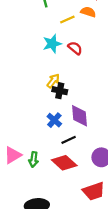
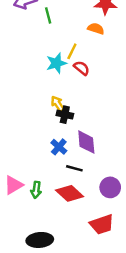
yellow line: (67, 20) -> (72, 51), moved, turned -40
yellow arrow: (53, 81) -> (58, 104), turned -72
black line: (69, 140) -> (74, 168), turned 40

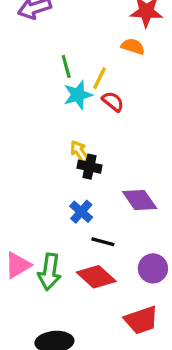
green line: (48, 15) -> (66, 66), moved
purple diamond: (86, 142) -> (140, 200), moved, turned -30
green arrow: (36, 190) -> (49, 272), size x1.5

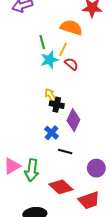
orange semicircle: (133, 46) -> (71, 28), moved, size x1.5
purple diamond: (140, 200) -> (73, 120), moved, turned 60
red diamond: (96, 277) -> (61, 187), moved

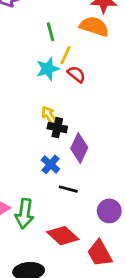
orange semicircle: (71, 28) -> (94, 26), moved
green line: (42, 42) -> (50, 32), moved
red trapezoid: (89, 200) -> (100, 253), turned 80

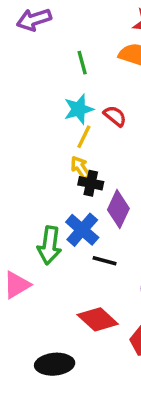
yellow line: (66, 55) -> (84, 137), moved
blue cross: (50, 164) -> (82, 230), size x1.4
green arrow: (24, 214) -> (49, 245), moved

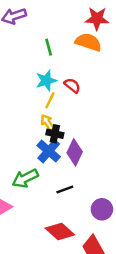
blue cross: (82, 230) -> (49, 151), moved
green arrow: (49, 245) -> (25, 178), turned 55
black line: (105, 261) -> (65, 189), turned -35

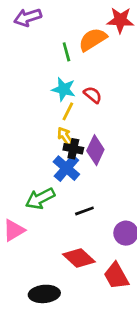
orange semicircle: (88, 42) -> (93, 39), moved, turned -50
cyan star: (46, 80) -> (64, 89), turned 30
purple diamond: (75, 152) -> (95, 150), moved

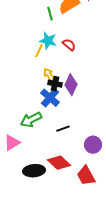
yellow line: (68, 111) -> (39, 51), moved
black ellipse: (44, 294) -> (34, 171), moved

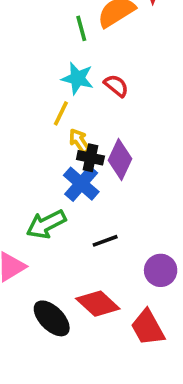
yellow line: (39, 51) -> (61, 113), moved
black ellipse: (34, 171) -> (52, 318), turned 50

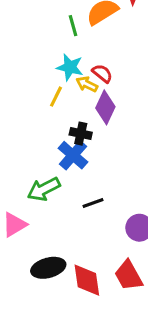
yellow arrow: (79, 141) -> (87, 84), moved, turned -30
purple diamond: (120, 160) -> (105, 107), moved
red diamond: (98, 304) -> (87, 280), moved, turned 39
black ellipse: (52, 318) -> (48, 268), turned -60

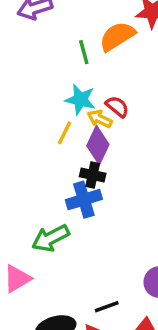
purple diamond: (105, 107) -> (98, 145), moved
blue cross: (73, 155) -> (84, 200), turned 32
black line: (93, 203) -> (107, 307), moved

